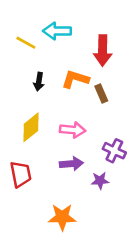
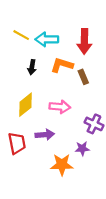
cyan arrow: (57, 31) -> (47, 39), moved
purple arrow: (71, 164) -> (45, 135), moved
orange star: (62, 217) -> (62, 165), moved

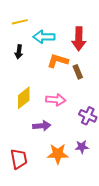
yellow line: (21, 35) -> (20, 22), moved, turned -42
black arrow: (32, 67) -> (19, 52), moved
red trapezoid: (17, 143) -> (19, 159), moved
purple star: (82, 149) -> (82, 147), moved

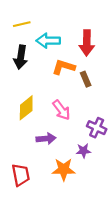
black arrow: (19, 52) -> (21, 57), size x1.5
pink arrow: (56, 100) -> (61, 110), turned 48
purple star: (82, 147) -> (83, 151), moved

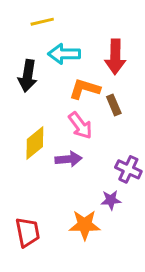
yellow line: (22, 24) -> (42, 22), moved
pink arrow: (61, 110) -> (80, 125), moved
purple arrow: (46, 139) -> (69, 159), moved

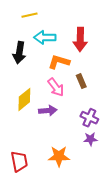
brown rectangle: (114, 105) -> (81, 81), moved
purple star: (111, 200) -> (90, 139), moved

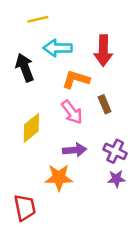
black arrow: (19, 53) -> (25, 68), turned 150
purple arrow: (48, 111) -> (75, 150), moved
orange star: (59, 156) -> (59, 178), moved

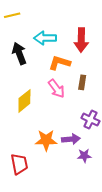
yellow line: (38, 19) -> (12, 15), moved
brown rectangle: (105, 104) -> (82, 82), turned 32
purple arrow: (75, 150) -> (71, 139), moved
purple star: (116, 179) -> (84, 156), moved

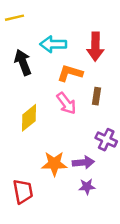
purple star: (84, 156) -> (87, 187), moved

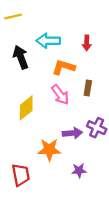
red arrow: (95, 47) -> (87, 43), size x0.6
purple arrow: (83, 162) -> (72, 133), moved

